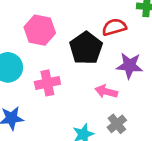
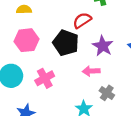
purple star: (130, 66) -> (103, 46), turned -30

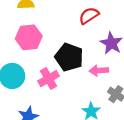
black pentagon: (66, 43) -> (69, 57), moved

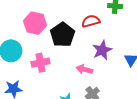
black pentagon: (69, 57) -> (63, 35), moved

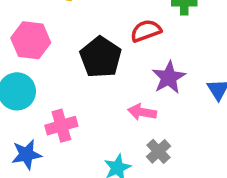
pink hexagon: (35, 23) -> (31, 40), moved
pink cross: (40, 63) -> (61, 126), moved

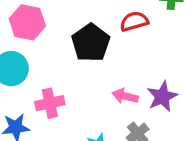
purple star: (169, 77) -> (162, 97), moved

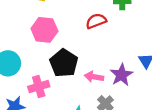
pink hexagon: (27, 22) -> (44, 30), moved
black pentagon: (91, 43) -> (64, 63), moved

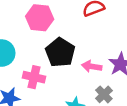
pink cross: (39, 87) -> (34, 77), turned 30

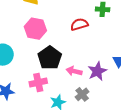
pink cross: (34, 77) -> (38, 82), moved, turned -30

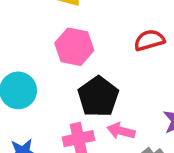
pink arrow: (74, 71) -> (121, 131), moved

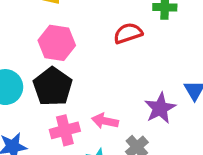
black pentagon: (98, 97) -> (53, 87), moved

